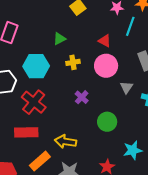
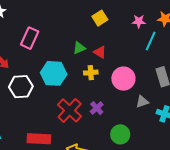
red triangle: (105, 41) -> (100, 52), moved
gray triangle: (126, 87) -> (142, 102), turned 32
red cross: (34, 102) -> (70, 110), moved

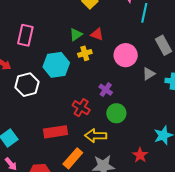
yellow cross: (91, 73) -> (85, 53), moved
red cross: (70, 110) -> (81, 108), moved, size x0.7
green circle: (120, 134) -> (116, 113), moved

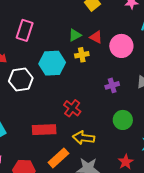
pink circle: (126, 55) -> (121, 46), moved
purple cross: (106, 90) -> (112, 85), moved, turned 32
green circle: (116, 113) -> (123, 120), moved

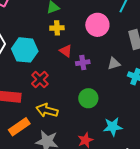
red triangle: (96, 37) -> (66, 51), moved
cyan hexagon: (52, 63) -> (25, 50), moved

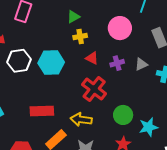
purple cross: (83, 63) -> (117, 63), moved
red cross: (40, 80) -> (94, 89), moved, size x1.4
green circle: (88, 98) -> (123, 115), moved

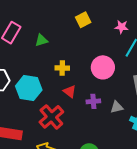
green triangle: (73, 17) -> (41, 40), moved
red cross: (94, 89) -> (51, 117), moved

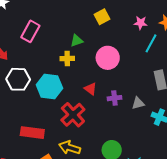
green triangle: (41, 40) -> (77, 41), moved
pink circle: (103, 67) -> (108, 58), moved
yellow cross: (62, 68) -> (67, 59), moved

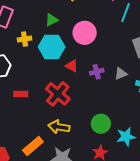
yellow cross: (67, 59) -> (25, 39), moved
cyan hexagon: (49, 86) -> (52, 47), moved
red rectangle: (32, 133) -> (21, 94), moved, size x0.6

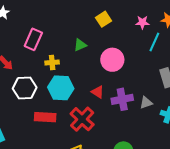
cyan hexagon: (52, 47) -> (61, 88), moved
purple cross: (97, 72) -> (122, 99), size x1.5
red rectangle: (21, 94) -> (45, 117), size x1.5

